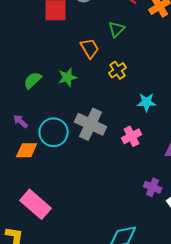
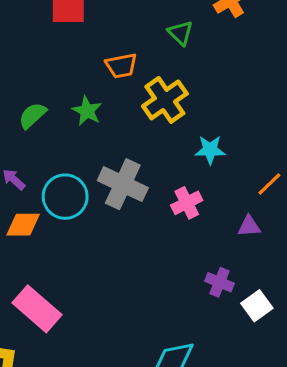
green triangle: (117, 29) -> (180, 33), moved, turned -30
orange trapezoid: (90, 48) -> (121, 66), turned 110
yellow cross: (118, 70) -> (165, 100), size x1.6
green star: (68, 77) -> (87, 111), turned -30

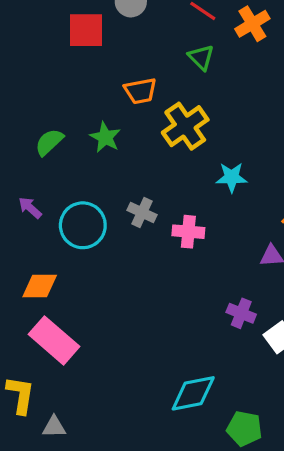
gray cross: (123, 184) -> (142, 213), size x0.6
pink cross: (187, 203) -> (188, 232), moved, turned 32
orange diamond: (23, 225) -> (40, 286), moved

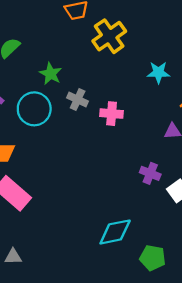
green star: (105, 137) -> (51, 74), moved
cyan star: (232, 177) -> (158, 73), moved

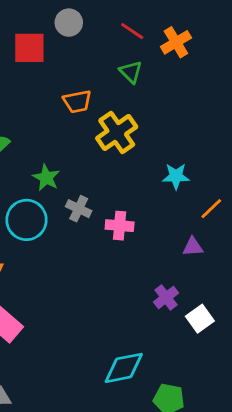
purple cross: (150, 173) -> (166, 297), turned 30

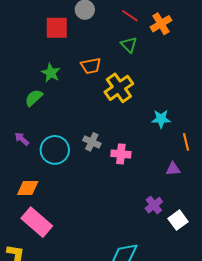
green star: (46, 178) -> (51, 73), moved
orange line: (211, 209) -> (186, 142), turned -60

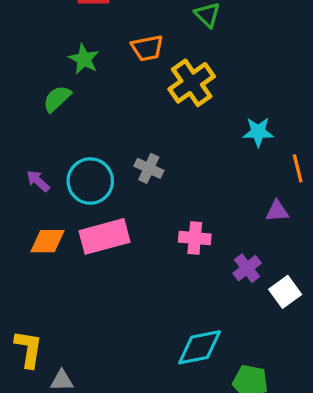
purple arrow: (22, 139) -> (38, 181), moved
pink cross: (121, 154) -> (195, 238), moved
pink rectangle: (37, 222) -> (105, 236), moved, turned -56

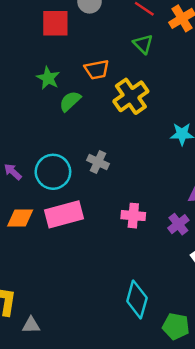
green semicircle: (57, 99) -> (70, 101), moved
purple cross: (247, 268) -> (178, 224), moved
cyan diamond: (200, 347) -> (137, 300), turned -63

